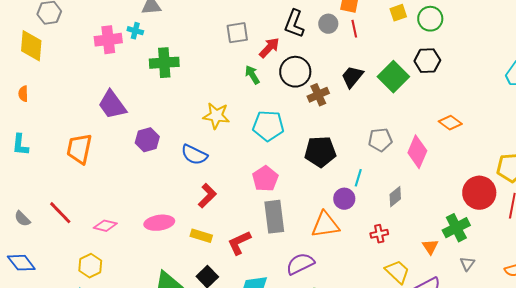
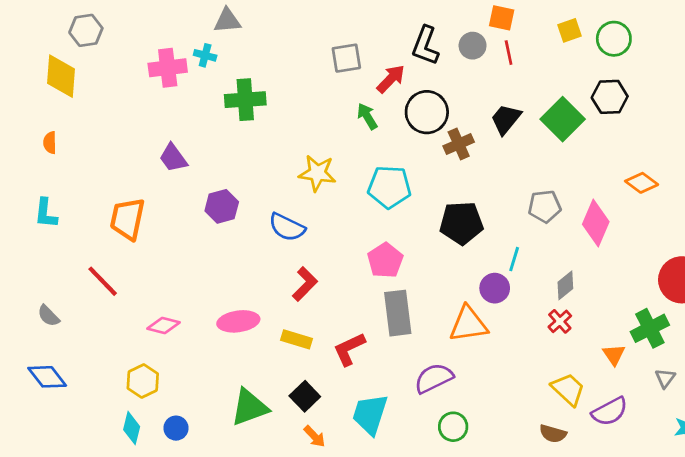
purple trapezoid: (112, 105) -> (173, 158), size x0.7
red line: (60, 213) -> (103, 281), moved
red cross: (379, 234) -> (560, 321), moved, turned -30

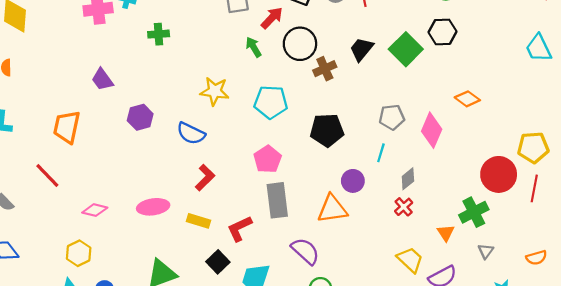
green cross: (245, 100) -> (159, 34), size x0.7
cyan line: (514, 259) -> (381, 153), moved
purple semicircle: (434, 378) -> (305, 251), turned 68
black square: (305, 396) -> (218, 262), moved

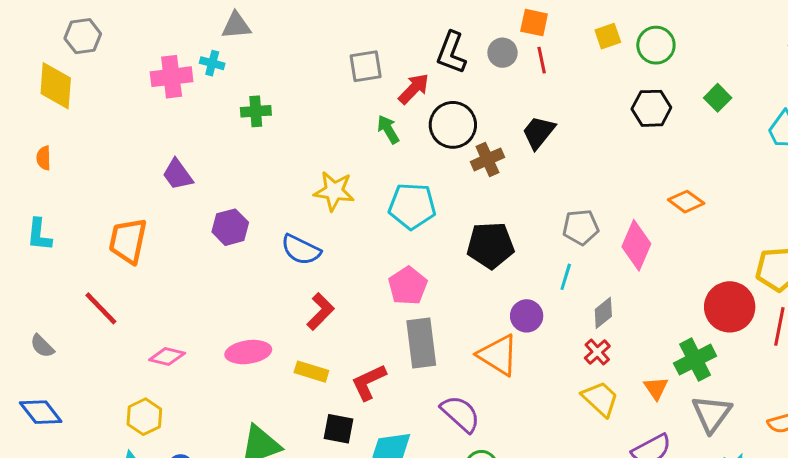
green square: (406, 49) -> (718, 98), moved, size x0.6
orange triangle: (332, 209) -> (498, 355), turned 40
gray triangle: (486, 251) -> (712, 414), size x1.8
yellow trapezoid: (410, 260) -> (600, 399), moved
black square: (218, 262) -> (339, 429), turned -35

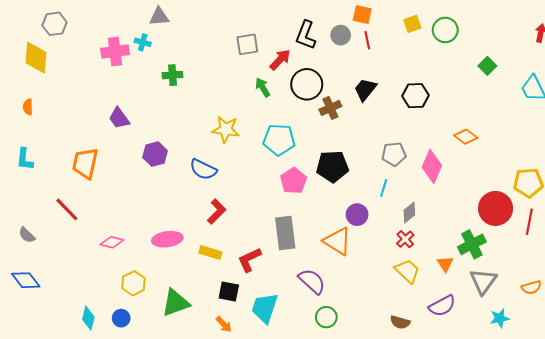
black hexagon: (651, 108) -> (415, 96), moved
pink pentagon: (408, 286) -> (293, 181), moved
yellow hexagon: (144, 417) -> (133, 283), moved

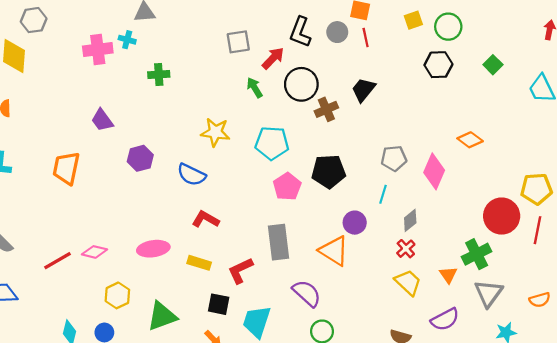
black hexagon: (415, 96) -> (438, 65), moved
red line: (67, 209) -> (58, 261), moved, turned -76
red L-shape: (217, 212) -> (206, 219), turned -105

